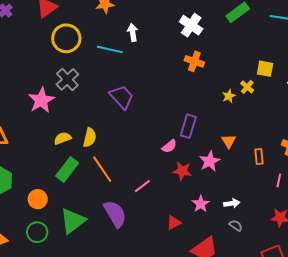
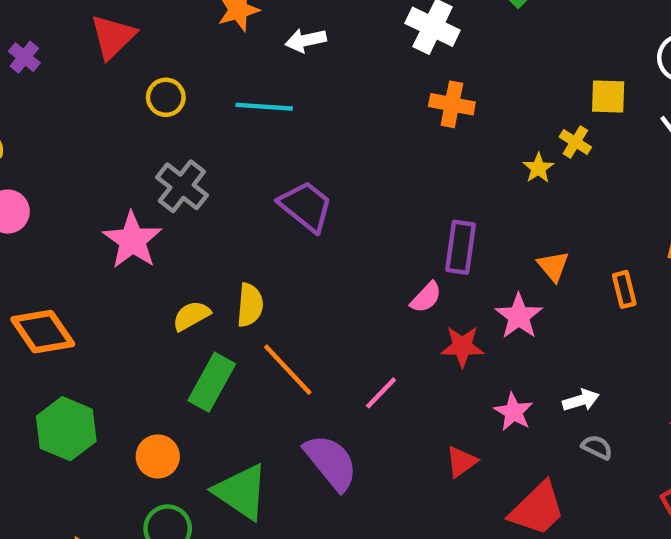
white arrow: (133, 32) -> (306, 40), moved, turned -84
yellow circle: (66, 38) -> (166, 97), size x0.6
green triangle: (73, 221) -> (241, 492), turned -40

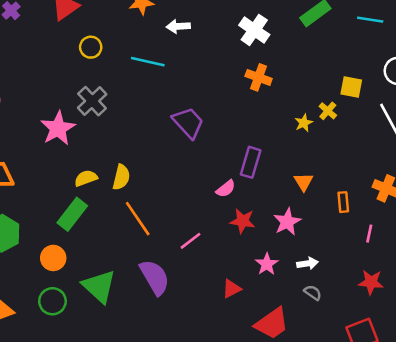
purple trapezoid: (306, 206) -> (188, 123), moved
pink star: (519, 316) -> (287, 222), moved
green rectangle: (212, 382) -> (72, 214), moved

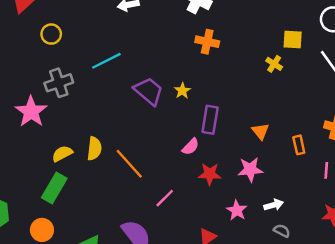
cyan line: (148, 62) -> (106, 61), moved, turned -32
gray cross: (92, 101) -> (59, 83), turned 32
yellow star: (304, 123) -> (182, 91), moved
orange line: (138, 219) -> (129, 164), moved
pink star: (287, 222) -> (250, 169), turned 30

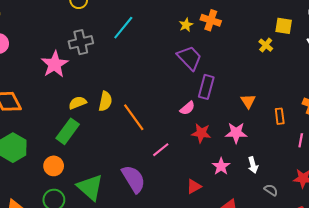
cyan line: (106, 61) -> (123, 28), turned -30
purple trapezoid: (149, 91) -> (189, 58), moved
yellow star: (182, 91) -> (186, 25), moved
white arrow: (274, 205) -> (253, 165), turned 84
gray semicircle: (282, 231) -> (271, 190), moved

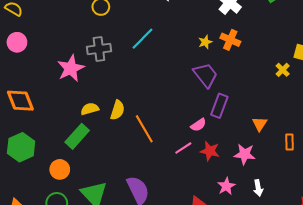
pink line: (161, 150) -> (183, 148), moved

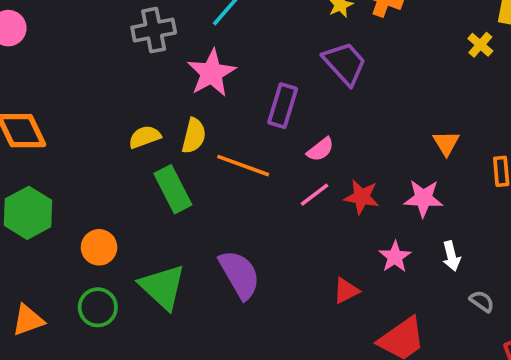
pink star: (71, 68) -> (212, 73), moved
purple rectangle: (219, 106) -> (283, 106), moved
pink semicircle: (198, 125) -> (320, 149), moved
orange line: (144, 129) -> (243, 166), turned -36
green rectangle: (77, 136) -> (173, 189), moved, turned -65

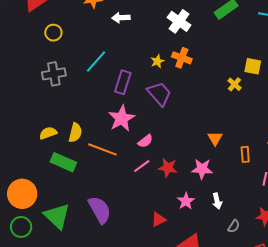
pink star: (212, 73) -> (122, 118), moved
purple rectangle: (283, 106) -> (123, 82), moved
green rectangle: (173, 189) -> (63, 162), turned -40
orange circle: (99, 247) -> (22, 194), size x1.5
gray semicircle: (482, 301) -> (234, 226), turned 88

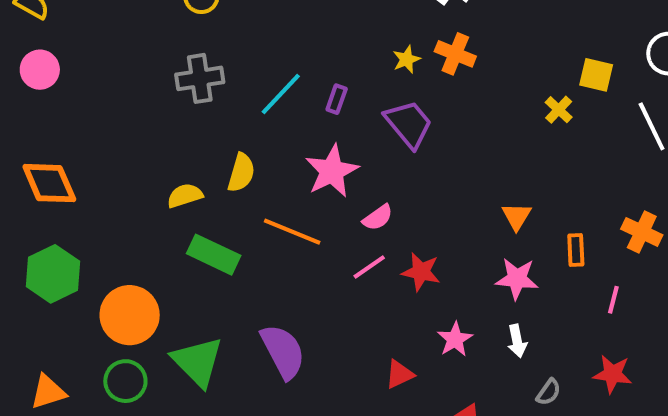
cyan line: (96, 61) -> (281, 94), moved
purple rectangle: (123, 82) -> (337, 99), size x0.6
yellow semicircle: (75, 133) -> (241, 173), moved
pink star: (202, 169) -> (517, 279), moved

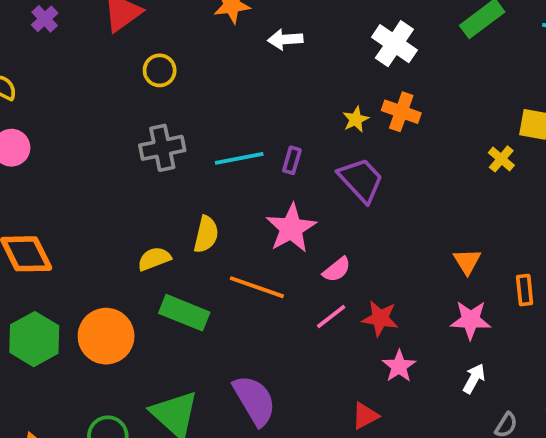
cyan line: (281, 94) -> (239, 158), turned 39
orange circle: (130, 315) -> (106, 336), moved
pink star: (455, 339) -> (399, 366), moved
white arrow: (517, 341) -> (474, 379), turned -136

